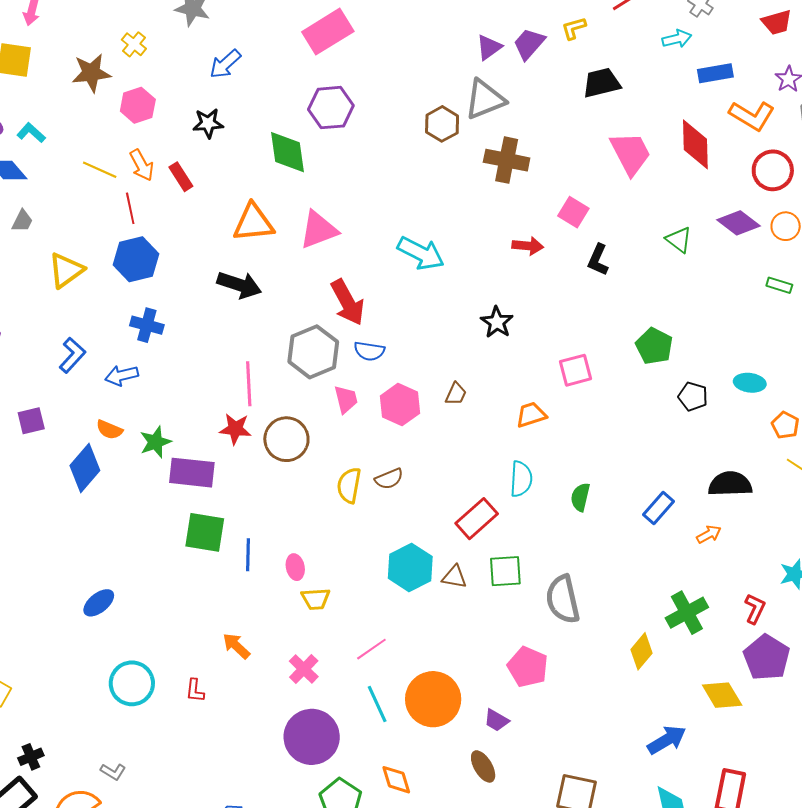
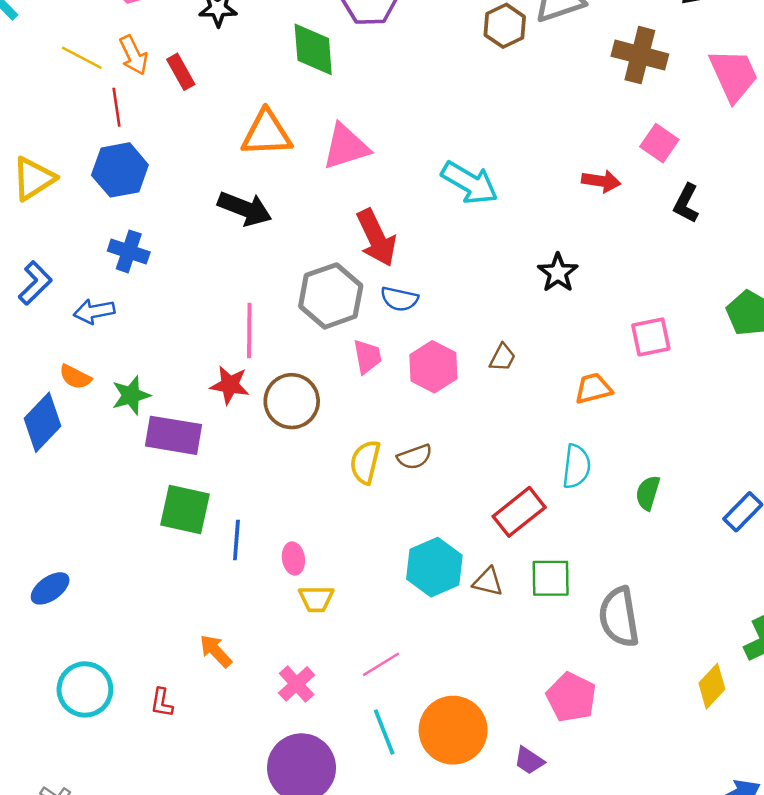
brown cross: (507, 160) -> (640, 55), moved

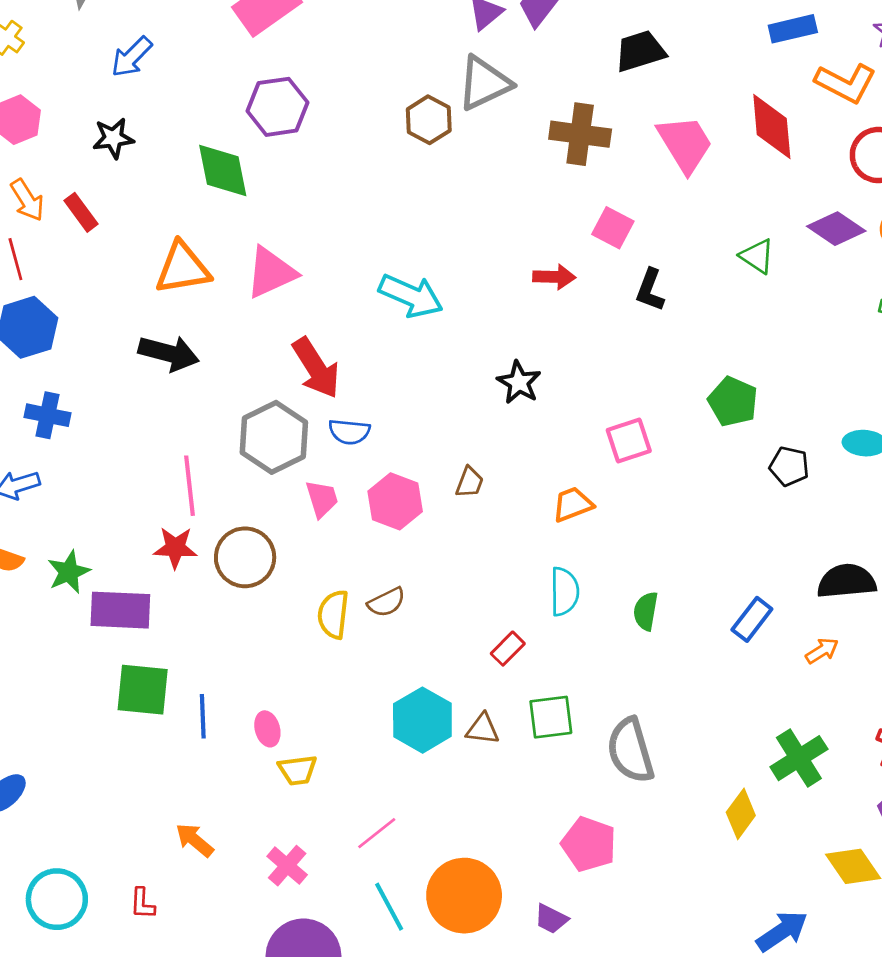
red rectangle: (519, 512) -> (508, 649), size x0.6

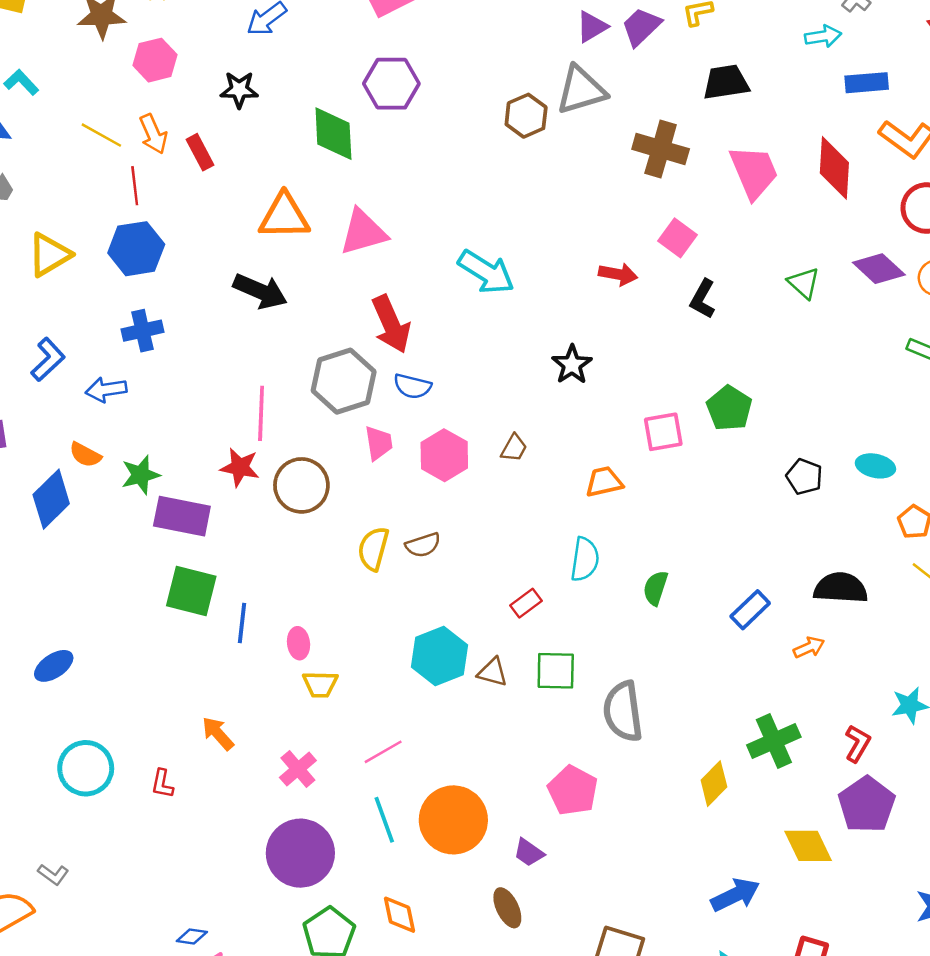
green pentagon: (733, 402) -> (729, 408), moved
blue cross: (48, 415) -> (143, 331), turned -33

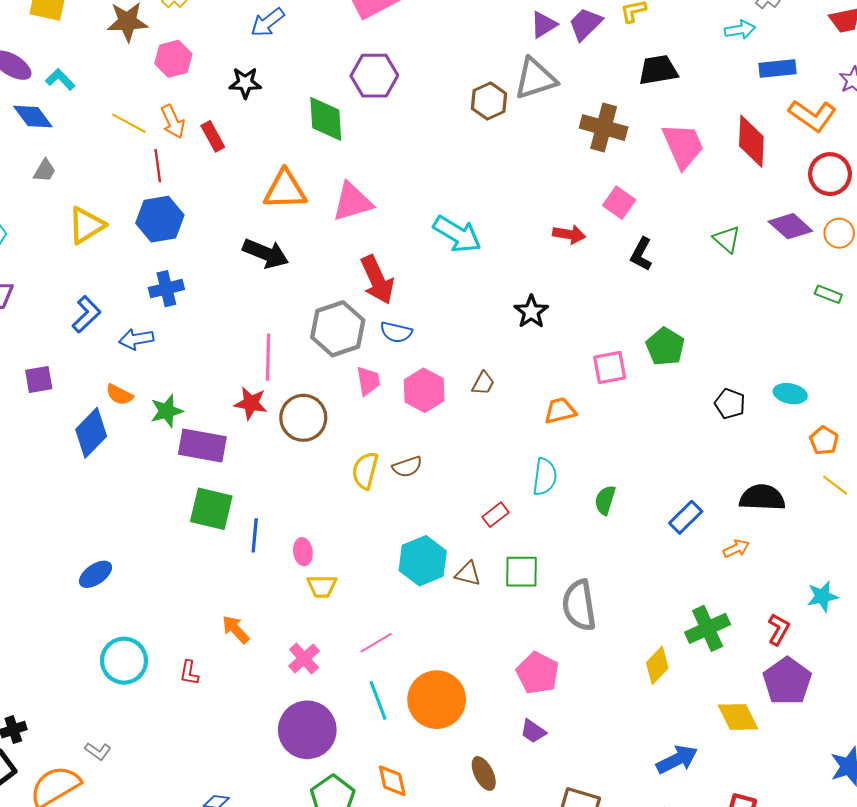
purple trapezoid: (529, 853) -> (533, 731), moved

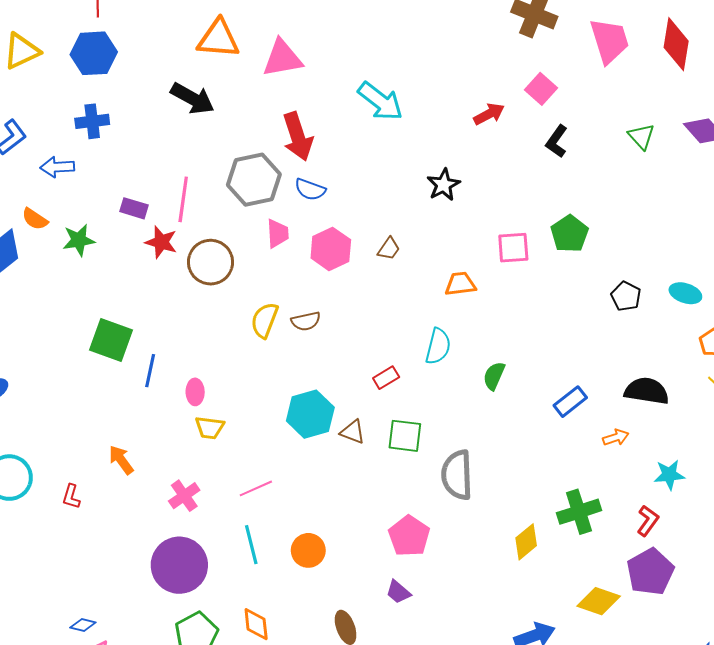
red arrow: (569, 234) -> (489, 114), turned -44
purple rectangle: (202, 445) -> (134, 208), moved, size x0.6
cyan star: (822, 596) -> (669, 475), moved
orange circle: (437, 700) -> (308, 550), size x0.6
yellow diamond: (738, 717) -> (599, 601), turned -51

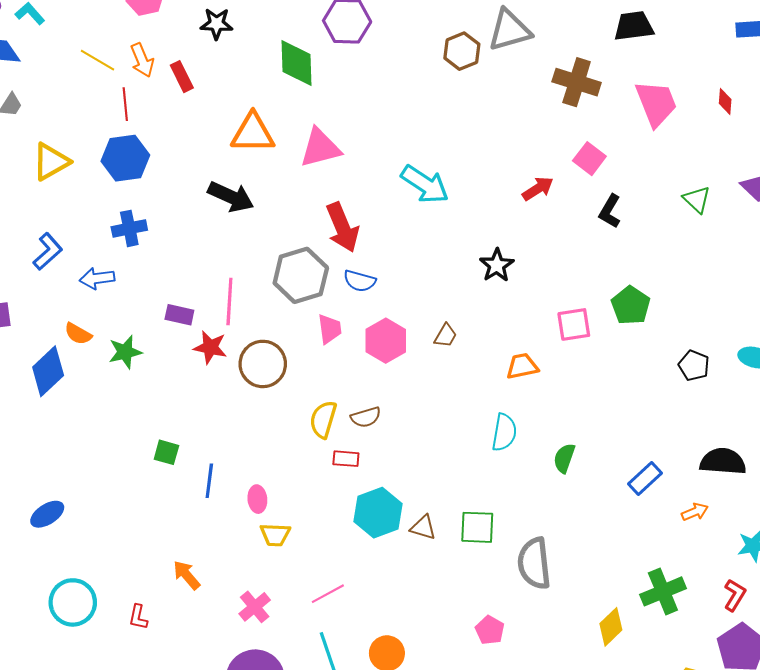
red diamond: (676, 44) -> (725, 101), size x0.5
green square: (111, 340) -> (166, 452), size x0.6
red rectangle: (386, 378) -> (346, 459), moved, turned 40
pink pentagon: (409, 536) -> (490, 630), size x0.7

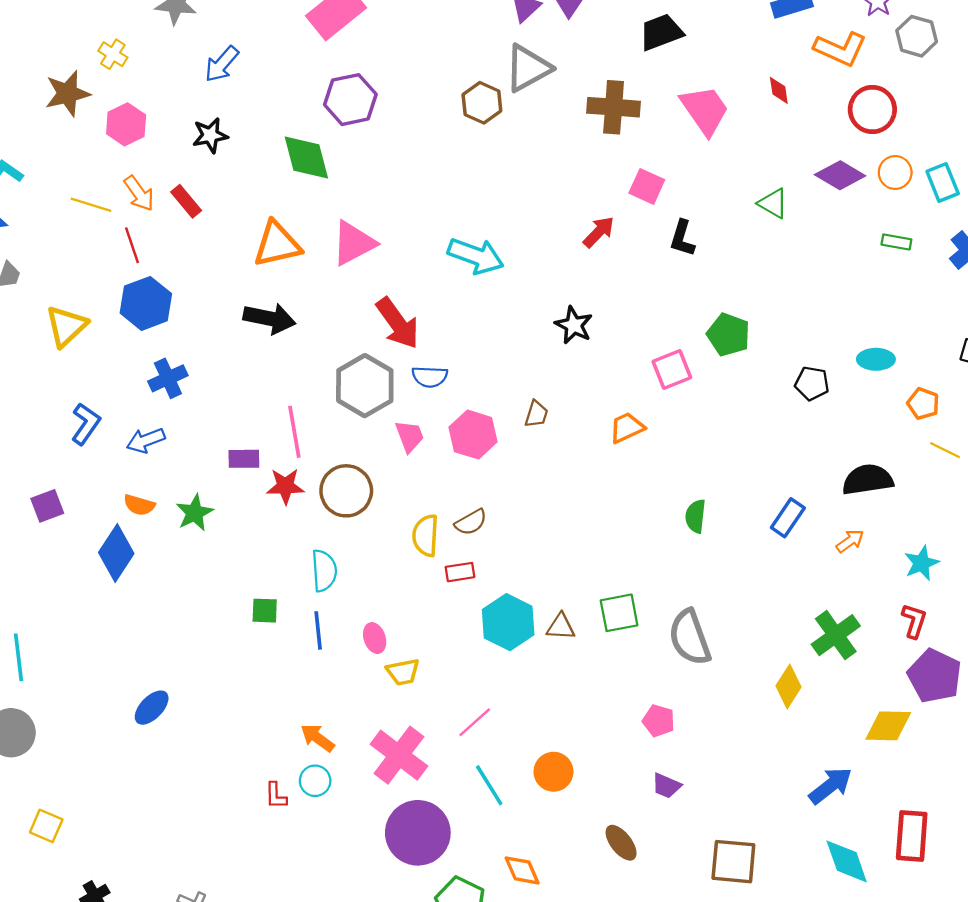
cyan semicircle: (504, 432) -> (324, 571), moved
cyan circle: (73, 602) -> (315, 781), moved, size x0.6
pink cross: (255, 607) -> (399, 755), size x1.6

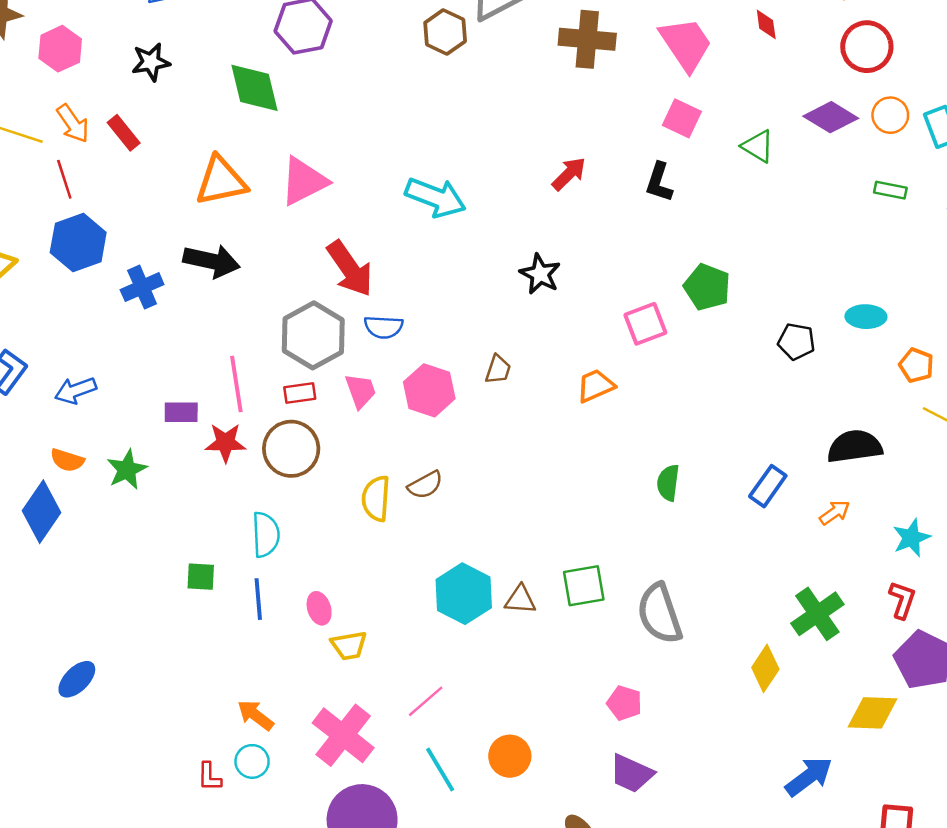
pink square: (647, 186) -> (682, 118), moved
blue cross: (168, 378) -> (142, 287), moved
red rectangle: (460, 572) -> (300, 393), moved
purple trapezoid: (666, 786) -> (632, 773), size x1.4

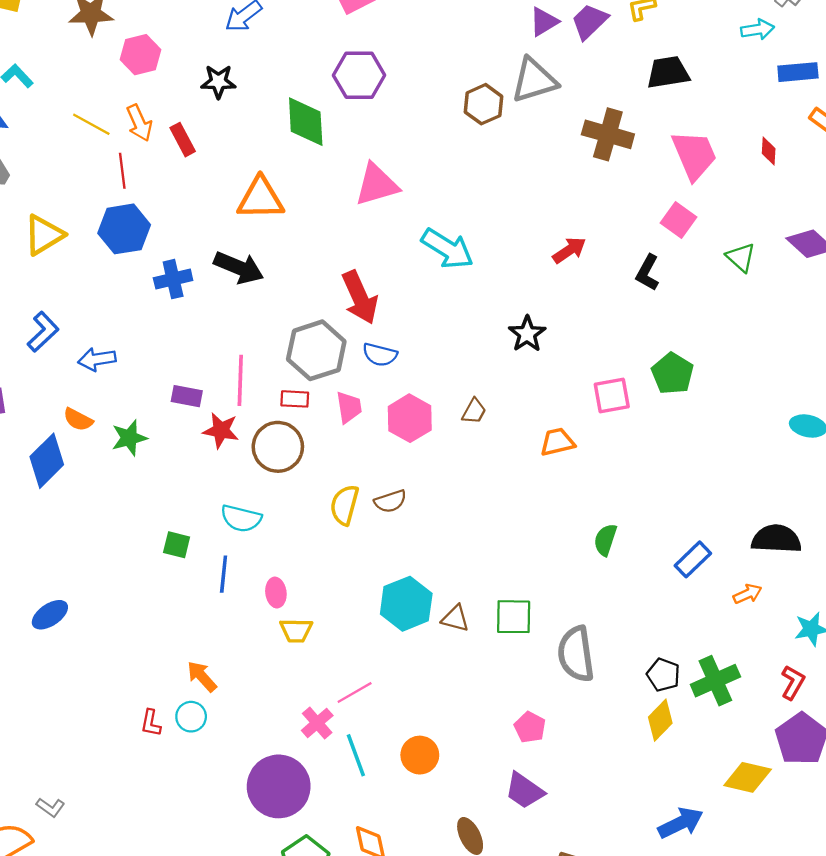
pink triangle: (304, 181) -> (377, 185), moved
black pentagon: (796, 341) -> (663, 675), moved
cyan semicircle: (266, 535) -> (241, 518), turned 96
pink cross: (343, 735) -> (317, 723), moved, size x0.6

